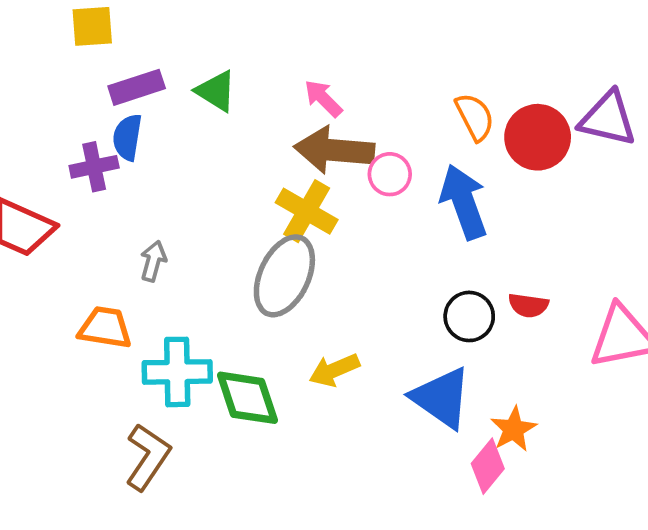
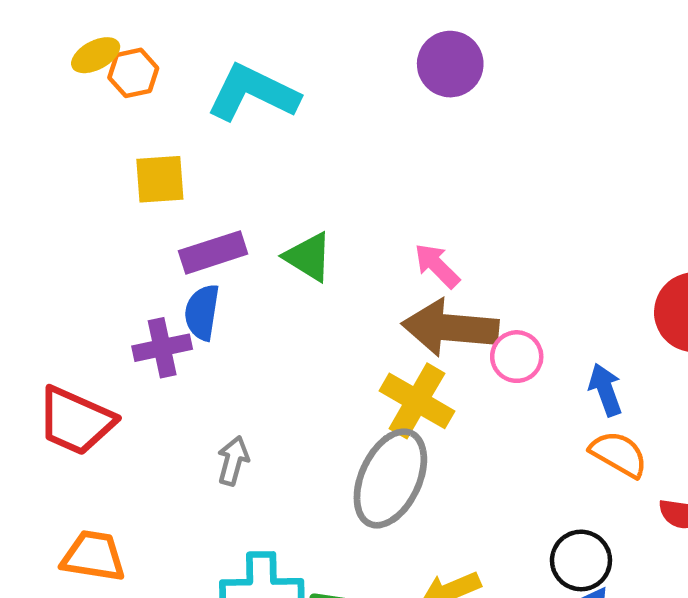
orange semicircle: (475, 117) -> (619, 454), moved, turned -33
blue arrow: (464, 202) -> (605, 390), size x0.6
black circle: (469, 316) -> (581, 560), moved
orange trapezoid: (105, 328) -> (93, 556), moved

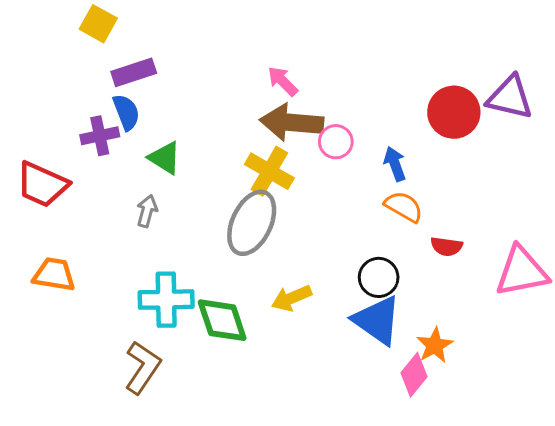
yellow square: (160, 179) -> (98, 24), turned 33
green triangle: (308, 257) -> (165, 158), moved
blue semicircle: (202, 312) -> (126, 112), turned 150

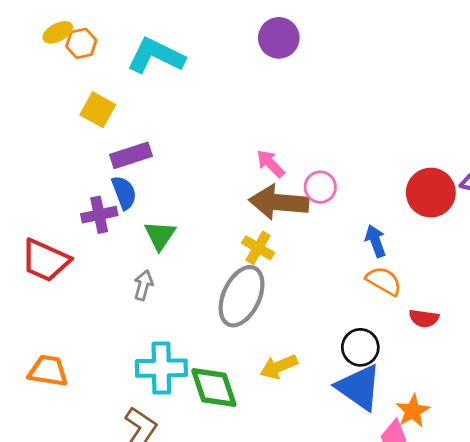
pink circle: (336, 142) -> (320, 187), moved
green triangle: (165, 158) -> (160, 235), turned 32
yellow cross: (269, 171) -> (258, 248), size x0.7
orange trapezoid: (54, 274) -> (48, 371), moved

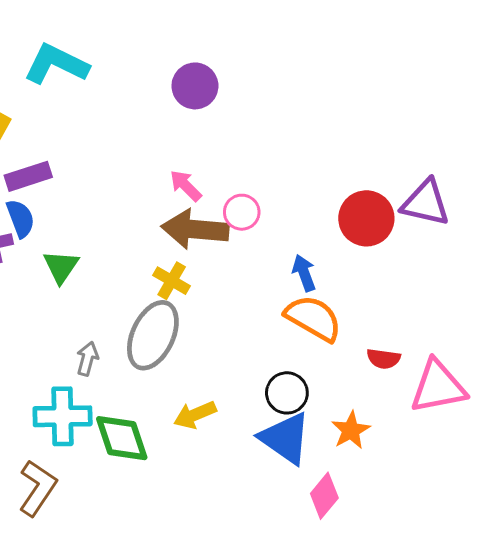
purple circle: (279, 38) -> (195, 86), moved
orange semicircle: (384, 281) -> (313, 318), size x1.4
gray arrow: (143, 285) -> (87, 359), moved
red semicircle: (424, 318) -> (384, 359), moved
orange star: (413, 411) -> (351, 430), moved

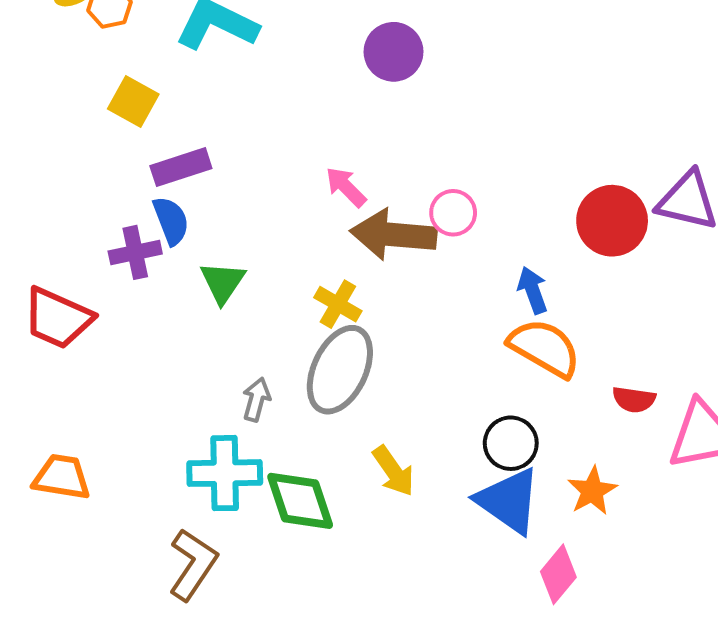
pink arrow: (186, 186) -> (346, 187), moved
yellow cross: (172, 281) -> (338, 304), moved
yellow arrow: (195, 415) -> (394, 471), turned -102

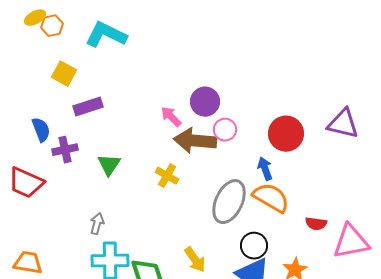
purple circle: (394, 52) -> (205, 102), moved
blue semicircle: (171, 221) -> (41, 130), moved
red circle: (612, 221) -> (286, 134), moved
gray ellipse: (340, 370) -> (229, 202), moved
gray arrow: (256, 400) -> (97, 224), moved

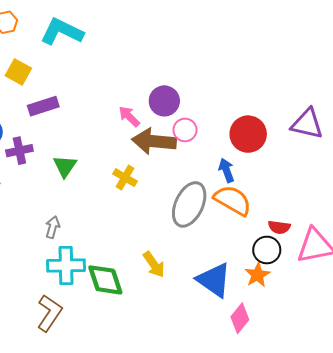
black circle: (254, 246) -> (267, 250), moved

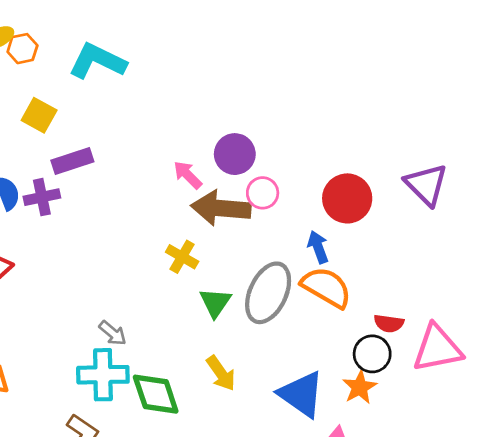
purple triangle: (307, 124) -> (426, 185), turned 32
purple cross: (19, 151) -> (42, 197), moved
green triangle: (65, 166) -> (215, 303), moved
gray arrow: (53, 227) -> (113, 333), moved, turned 115

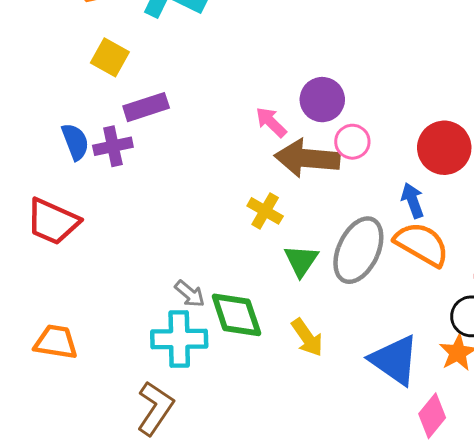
green diamond: (156, 394) -> (236, 315), moved

